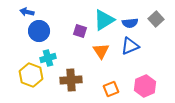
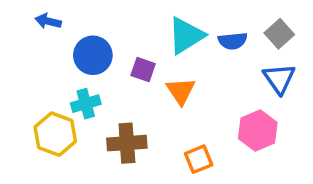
blue circle: (39, 31) -> (93, 55), moved
purple square: (80, 31) -> (143, 70), moved
blue triangle: (130, 46) -> (279, 79), moved, turned -42
pink hexagon: (145, 86) -> (258, 131), moved

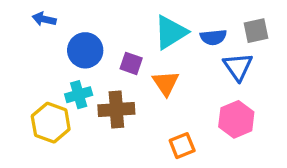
gray square: (279, 34) -> (256, 31), turned 30
blue triangle: (279, 79) -> (238, 67), moved
brown cross: (127, 143) -> (116, 109), moved

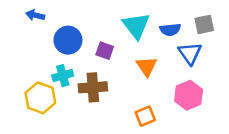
cyan triangle: (171, 32) -> (136, 26), turned -36
orange triangle: (166, 83) -> (147, 66), moved

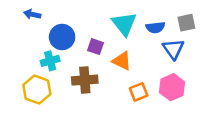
orange triangle: (147, 66) -> (122, 61), moved, turned -30
cyan cross: (63, 76) -> (50, 61), moved
orange square: (145, 116) -> (139, 92), moved

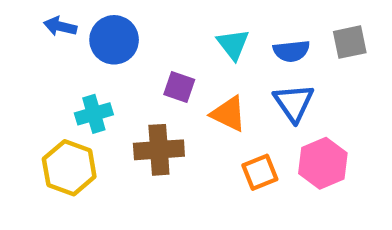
cyan triangle: (124, 24) -> (233, 44), size x0.7
blue circle: (62, 37) -> (114, 40), moved
blue triangle: (173, 49) -> (294, 103), moved

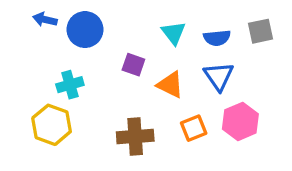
brown cross: (159, 150) -> (135, 136), moved

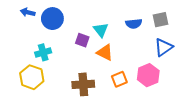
cyan triangle: (174, 33) -> (101, 30), moved
blue triangle: (219, 76) -> (164, 47), moved, turned 30

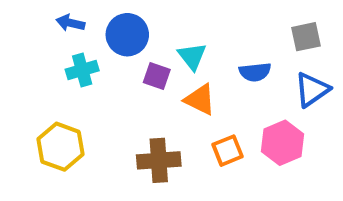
blue arrow: (28, 12) -> (70, 23), moved
blue circle: (52, 19) -> (127, 35), moved
blue semicircle: (134, 24) -> (255, 72), moved
cyan cross: (43, 52) -> (82, 70), moved

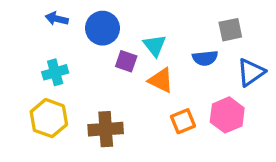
gray square: (306, 37) -> (230, 30), moved
cyan cross: (82, 70) -> (55, 72), moved
brown cross: (159, 160) -> (106, 129), moved

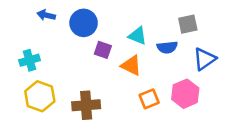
cyan triangle: (155, 45) -> (138, 36), moved, turned -30
cyan cross: (55, 72) -> (29, 60), moved

